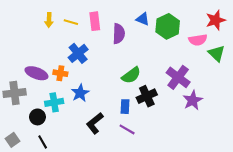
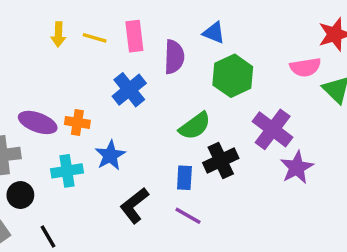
green hexagon: (168, 26) -> (233, 76), moved
blue cross: (78, 53) -> (129, 90), moved
black circle: (37, 117) -> (20, 195), moved

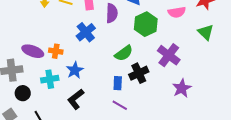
pink semicircle: (305, 67) -> (177, 12), moved
purple star: (297, 167) -> (182, 88), moved
black L-shape: (134, 205) -> (76, 99), moved

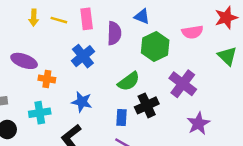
purple ellipse: (33, 51) -> (24, 61), moved
blue star: (75, 70) -> (82, 102), moved, turned -30

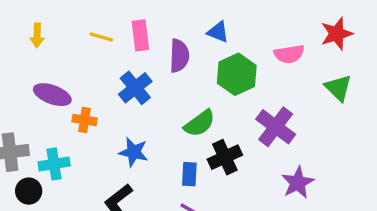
yellow arrow: (34, 18) -> (37, 35), moved
cyan cross: (40, 113) -> (54, 164), moved

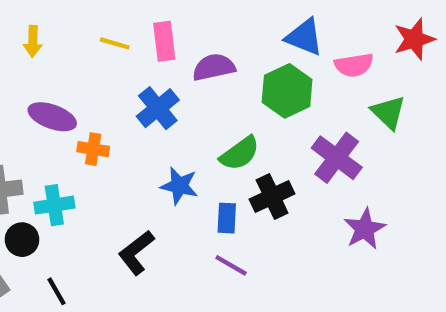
blue triangle: (218, 32) -> (304, 37), moved, size x1.4
purple semicircle: (179, 56) -> (214, 67), turned -104
green triangle: (338, 88) -> (388, 112), moved
blue star: (134, 152) -> (179, 186), moved

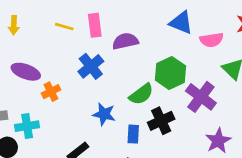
green hexagon: (287, 91) -> (170, 73), moved
orange cross: (93, 149) -> (51, 92), turned -36

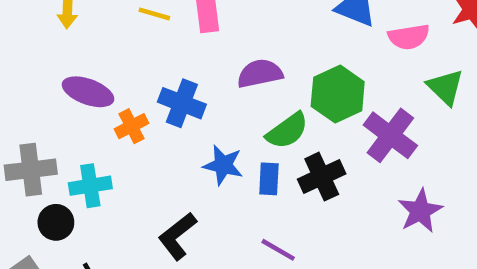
purple semicircle: (125, 41) -> (260, 73), moved
blue cross: (91, 66) -> (182, 103), moved, turned -30
blue rectangle: (133, 134) -> (269, 179), moved

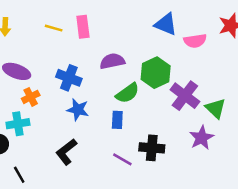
green triangle: (445, 87) -> (216, 108), moved
orange cross: (132, 126) -> (31, 97), moved
blue star: (223, 165) -> (78, 110), moved
black cross: (322, 177) -> (152, 148), moved, turned 30

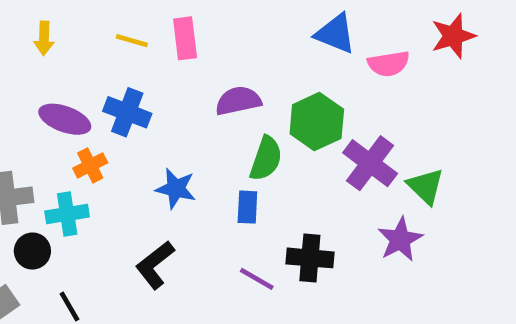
blue cross: (69, 78) -> (127, 112), moved
green semicircle: (128, 93) -> (266, 159), turned -35

